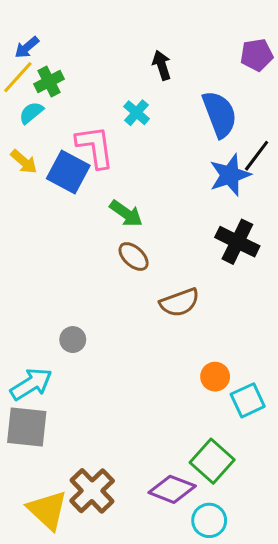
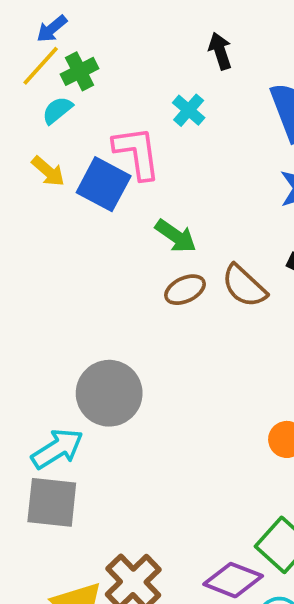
brown ellipse: (134, 257) -> (185, 290), turned -68
brown semicircle: (180, 302) -> (244, 286), moved, turned 63
gray circle: (73, 340) -> (109, 393), size x2.0

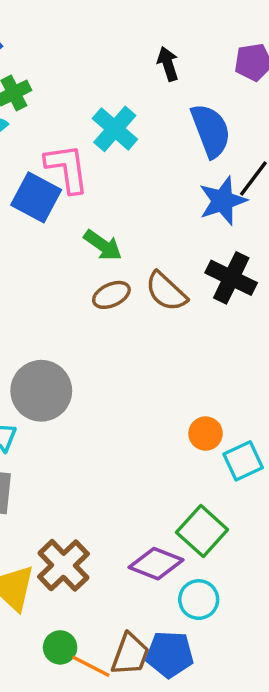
black arrow: (220, 51) -> (168, 64), moved
cyan cross: (189, 110) -> (115, 129), size x1.5

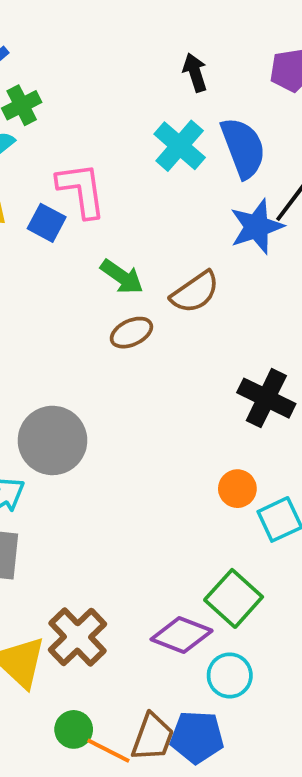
cyan cross: (115, 129) -> (180, 146), moved
blue square: (36, 197) -> (47, 223), size x0.7
black cross: (231, 278) -> (266, 398), moved
brown semicircle: (166, 291) -> (195, 292), moved, turned -78

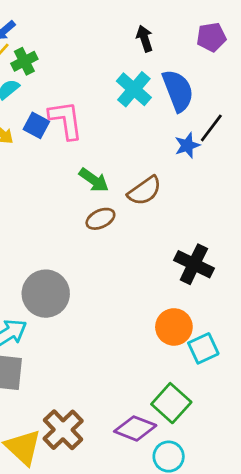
blue square: (47, 223) -> (36, 125), moved
blue star: (257, 227) -> (187, 145), size x0.7
orange circle: (237, 489) -> (174, 327), size x1.4

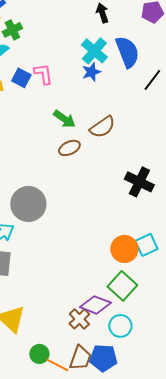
pink L-shape: (66, 120) -> (43, 74), size x0.7
blue star: (187, 145) -> (91, 72), moved
orange circle: (174, 327) -> (124, 249), moved
brown cross: (63, 430) -> (79, 319), moved, size x0.7

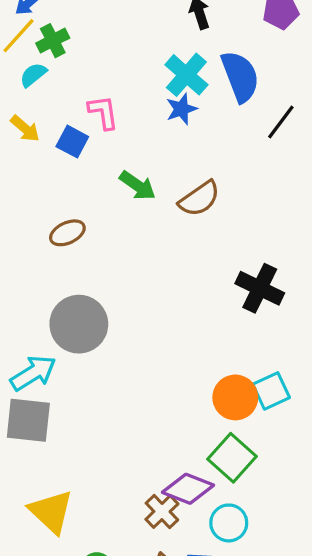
blue square: (21, 78) -> (72, 142), moved
brown ellipse: (69, 148) -> (67, 233), moved

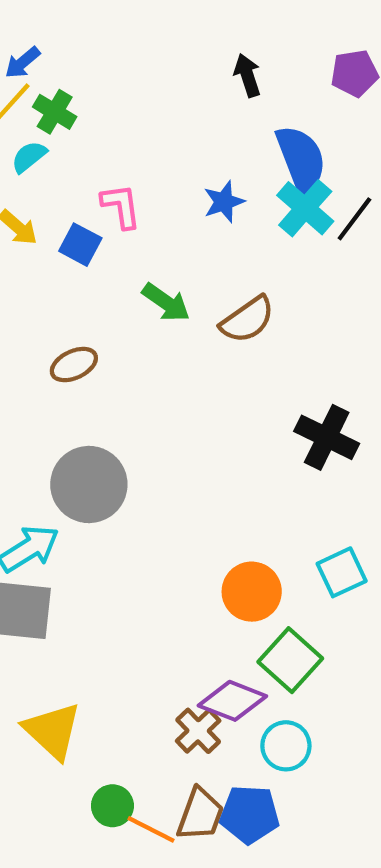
green cross: (53, 41) -> (55, 112), turned -32
cyan cross: (186, 75) -> (305, 208), moved
orange circle: (235, 397) -> (252, 592), moved

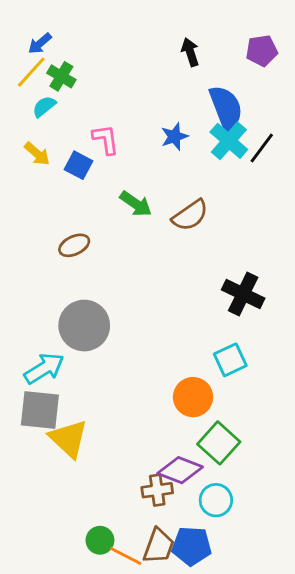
cyan square: (342, 572) -> (230, 360), moved
yellow triangle: (52, 731) -> (68, 439), moved
brown cross: (198, 731) -> (157, 490), turned 36

